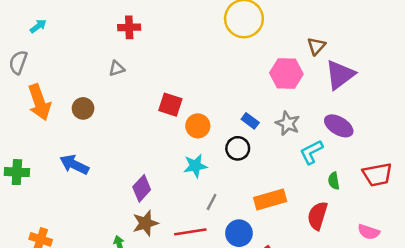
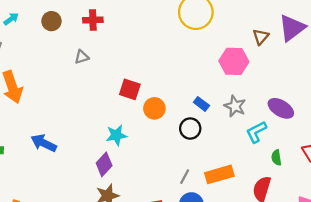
purple triangle: (340, 75) -> (292, 28), moved
brown circle: (83, 108) -> (51, 21), moved
cyan star: (195, 166) -> (116, 135), moved
gray line: (212, 202) -> (185, 177), moved

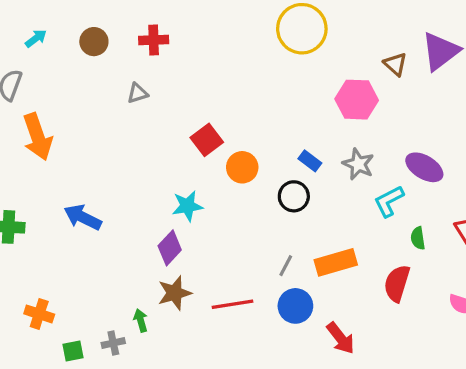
brown triangle: (261, 37) -> (395, 64), turned -30
red square: (130, 89) -> (207, 140), turned 35

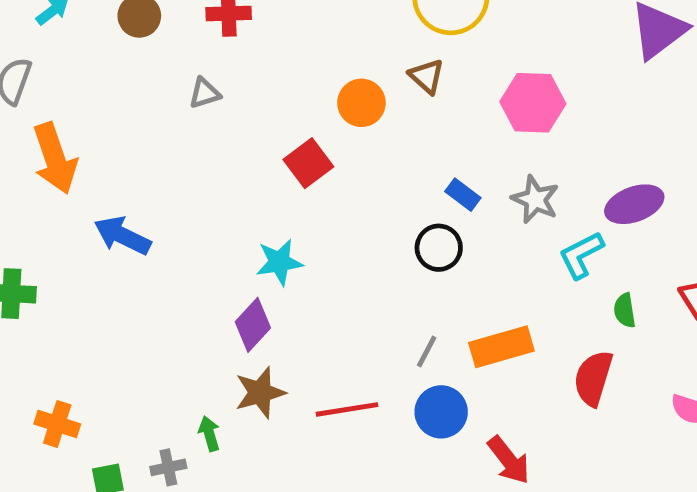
brown triangle: (395, 64) -> (427, 76), moved
orange circle: (242, 167) -> (361, 103), moved
purple ellipse: (424, 167) -> (634, 204), turned -51
blue arrow: (83, 217) -> (122, 236), moved

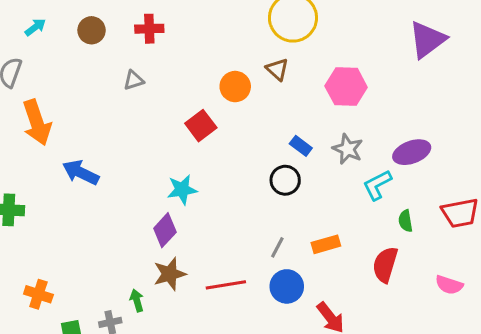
orange rectangle: (501, 347) -> (326, 244), size x0.7

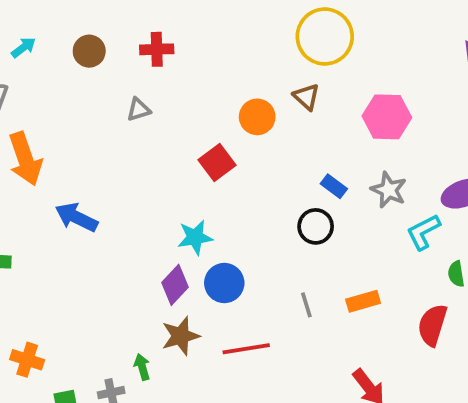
gray line: (277, 247) -> (306, 305), turned -45
blue circle: (287, 286) -> (224, 283), moved

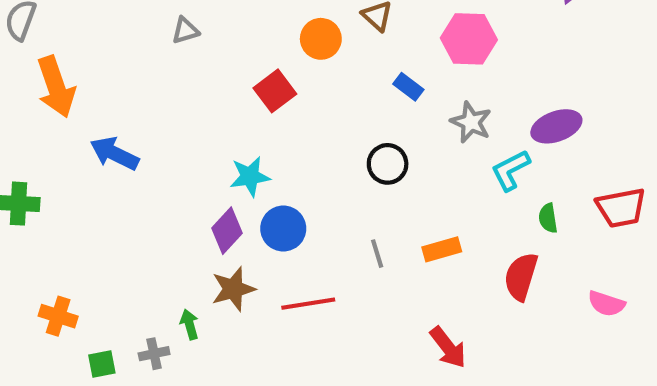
blue rectangle: (334, 186) -> (408, 87), moved

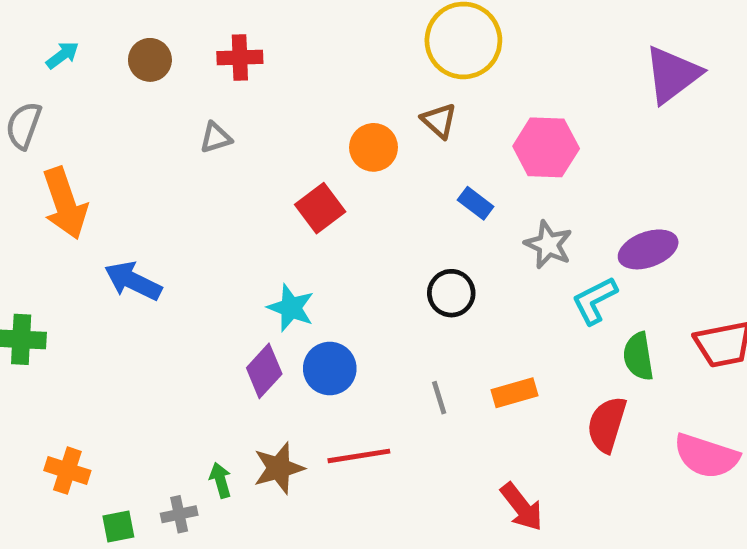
cyan star: (250, 176) -> (291, 308), turned 30
green semicircle: (548, 218) -> (638, 356), size x1.4
brown star: (233, 289) -> (279, 468), moved
pink semicircle: (606, 304) -> (706, 456), size x1.5

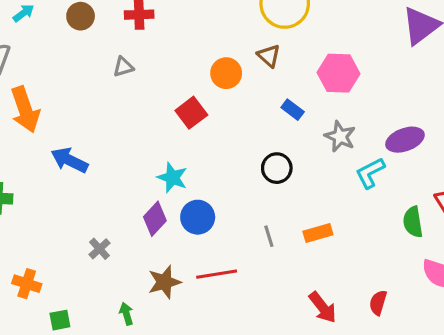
green semicircle: (638, 356) -> (413, 222), moved
red semicircle: (607, 424) -> (378, 303), moved, size x0.7
green arrow: (220, 480) -> (126, 314), moved
gray cross: (179, 514) -> (100, 249), moved, turned -30

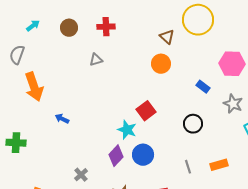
brown triangle: (269, 56) -> (167, 37), moved
red square: (191, 113) -> (146, 111), moved
blue arrow: (69, 160) -> (62, 119), size x0.6

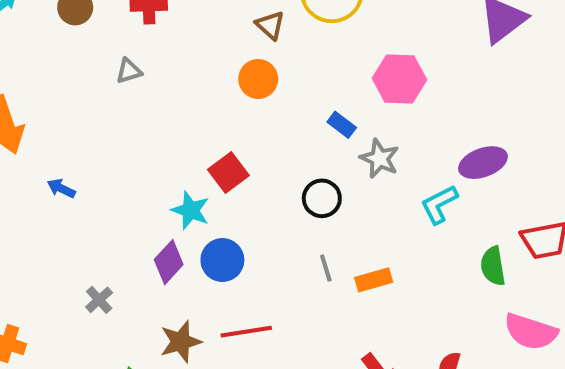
gray star: (233, 104) -> (380, 159), moved
gray line: (188, 167) -> (326, 268), moved

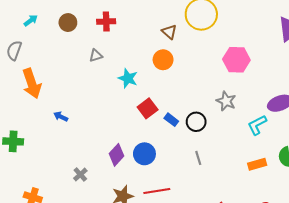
blue rectangle: (342, 125) -> (171, 120), moved
cyan star: (191, 210) -> (128, 78), moved
orange rectangle: (374, 280) -> (257, 164), moved

